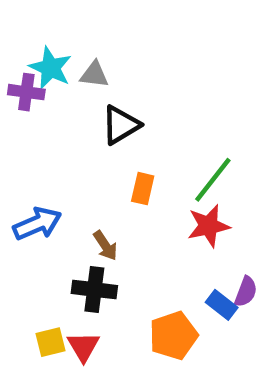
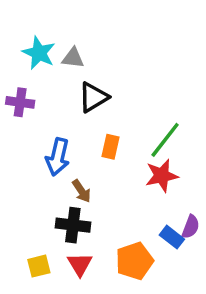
purple cross: (26, 92) -> (20, 102), moved
blue arrow: (37, 224) -> (58, 157), moved, turned 126
red triangle: (83, 347) -> (80, 264), moved

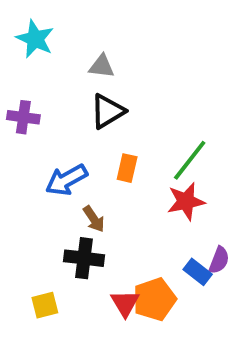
cyan star: (39, 53) -> (35, 39), moved
gray triangle: (73, 58) -> (102, 66), moved
blue arrow: (58, 157) -> (66, 180), turned 48
red triangle: (80, 264) -> (125, 303), moved

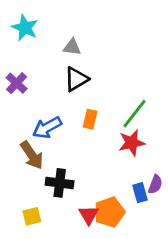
purple cross: (23, 117) -> (17, 83), turned 35
brown arrow: (94, 219) -> (32, 155), moved, size x1.5
blue rectangle: (198, 272) -> (140, 193), turned 36

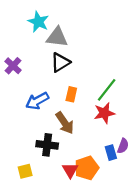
cyan star: (25, 28) -> (38, 22), moved
gray triangle: (72, 47) -> (57, 37), size x1.5
brown arrow: (32, 155) -> (65, 123), moved

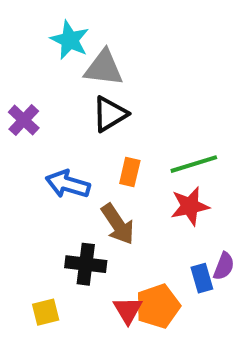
green line: (107, 90) -> (194, 164), turned 35
blue arrow: (37, 101) -> (68, 184), turned 45

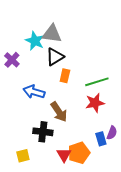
cyan star: (70, 40) -> (35, 41), moved
orange rectangle: (130, 172) -> (65, 76), moved

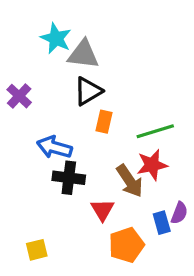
cyan star: (35, 41) -> (56, 38), moved
brown arrow: (59, 112) -> (130, 181), moved
black cross: (43, 132) -> (69, 178), moved
red triangle: (64, 155) -> (102, 210), moved

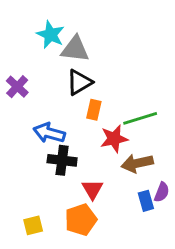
red star: (152, 165) -> (114, 139), moved
brown arrow: (130, 181) -> (137, 163), moved, turned 112
orange pentagon: (126, 245) -> (81, 220), moved

